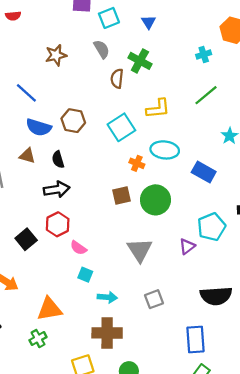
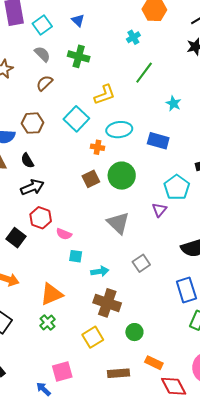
brown semicircle: (117, 78) -> (45, 83), moved, turned 54
brown cross: (107, 333) -> (107, 303), turned 32

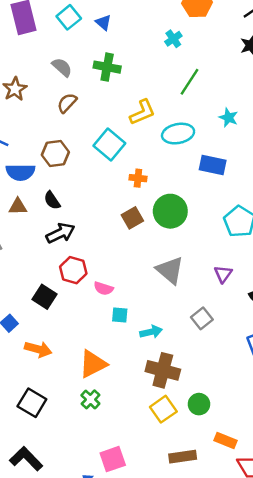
cyan square: (42, 25) -> (69, 17), moved
cyan ellipse: (119, 130) -> (178, 134), moved
purple triangle: (159, 210) -> (223, 274), moved
yellow square: (93, 337) -> (163, 409), moved

